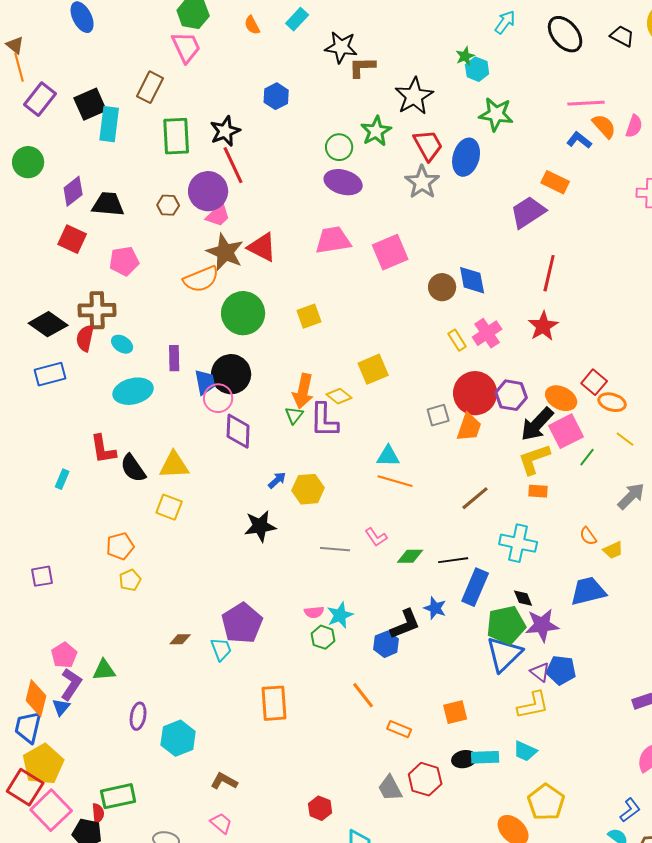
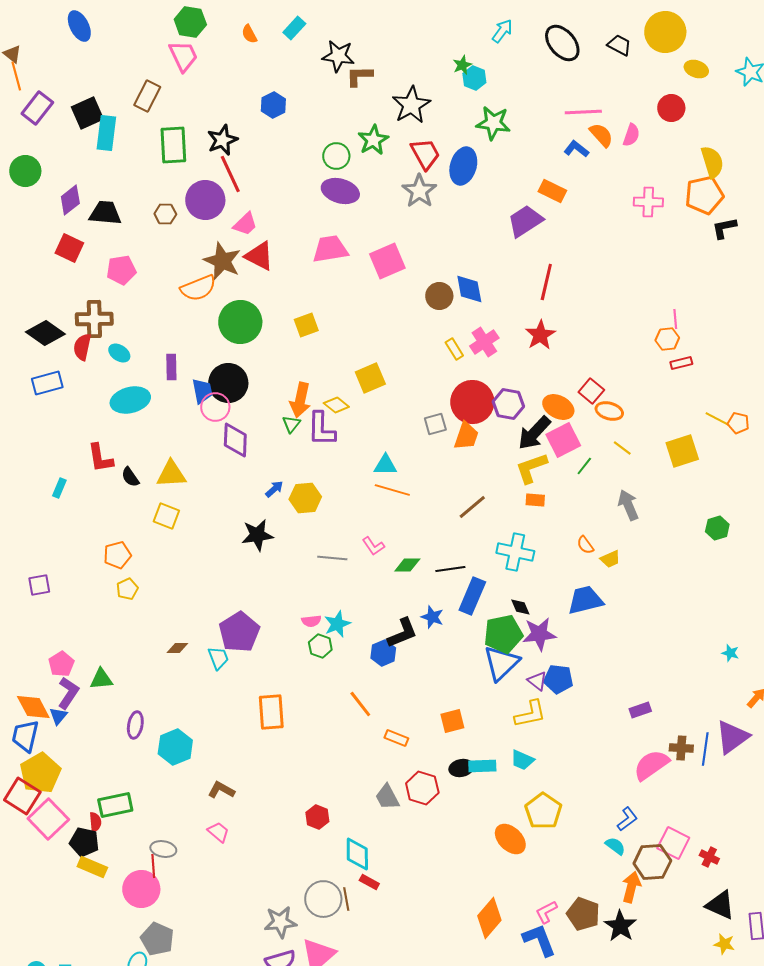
pink trapezoid: (218, 215) -> (245, 224), moved
black semicircle: (133, 468) -> (130, 477), size x0.7
gray arrow: (631, 496) -> (628, 505), turned -68
orange diamond: (36, 698) -> (33, 707), turned -42

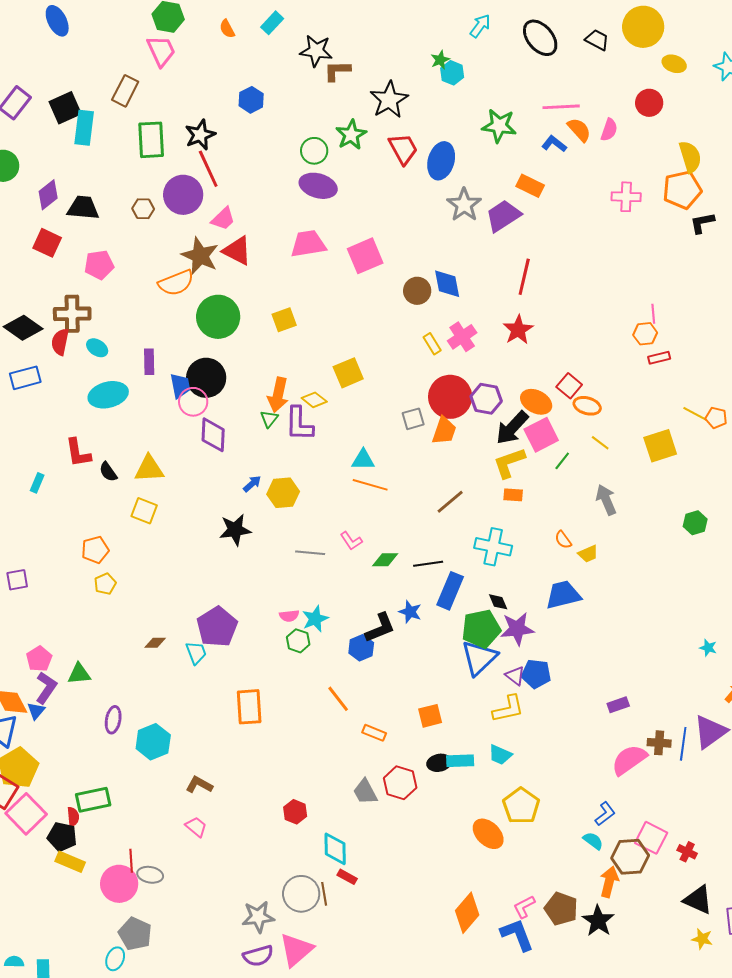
green star: (493, 123) -> (499, 126), moved
gray star: (419, 191) -> (464, 205), moved
gray ellipse: (163, 849) -> (150, 875), moved

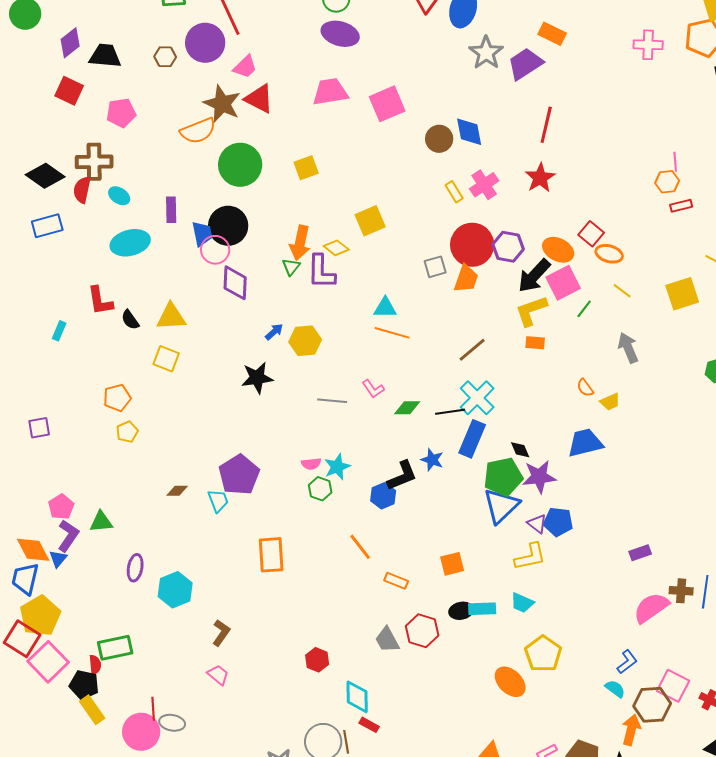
cyan cross: (493, 547) -> (477, 398), moved, turned 33
brown L-shape: (199, 785) -> (221, 633), turned 96
yellow rectangle: (70, 862) -> (92, 710), turned 32

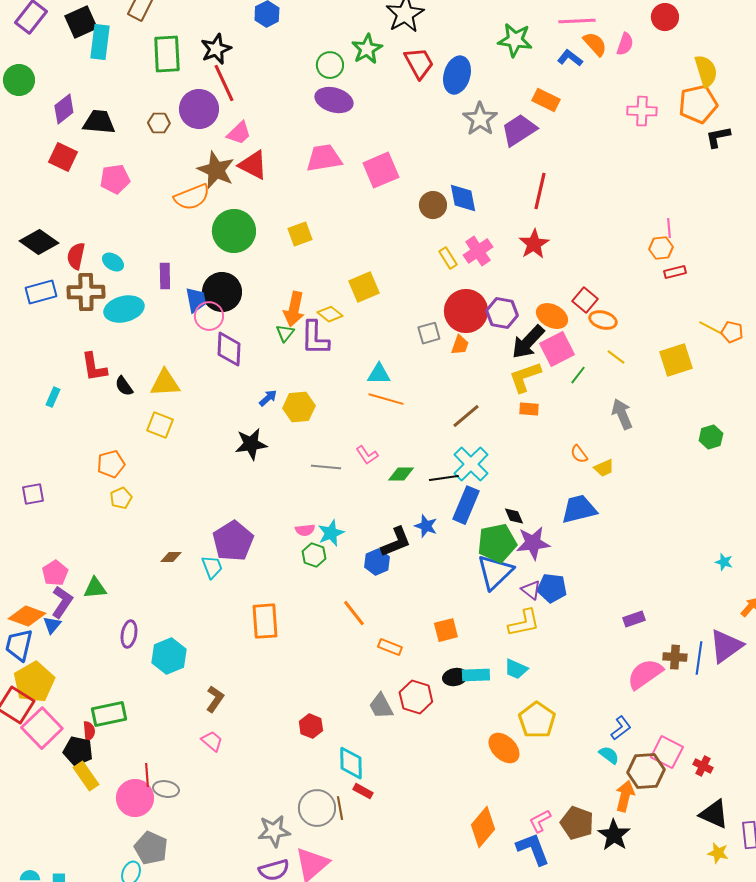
brown cross: (94, 162) -> (86, 292), moved
orange trapezoid: (466, 279) -> (460, 345), size x0.7
orange diamond: (33, 550) -> (27, 616), turned -42

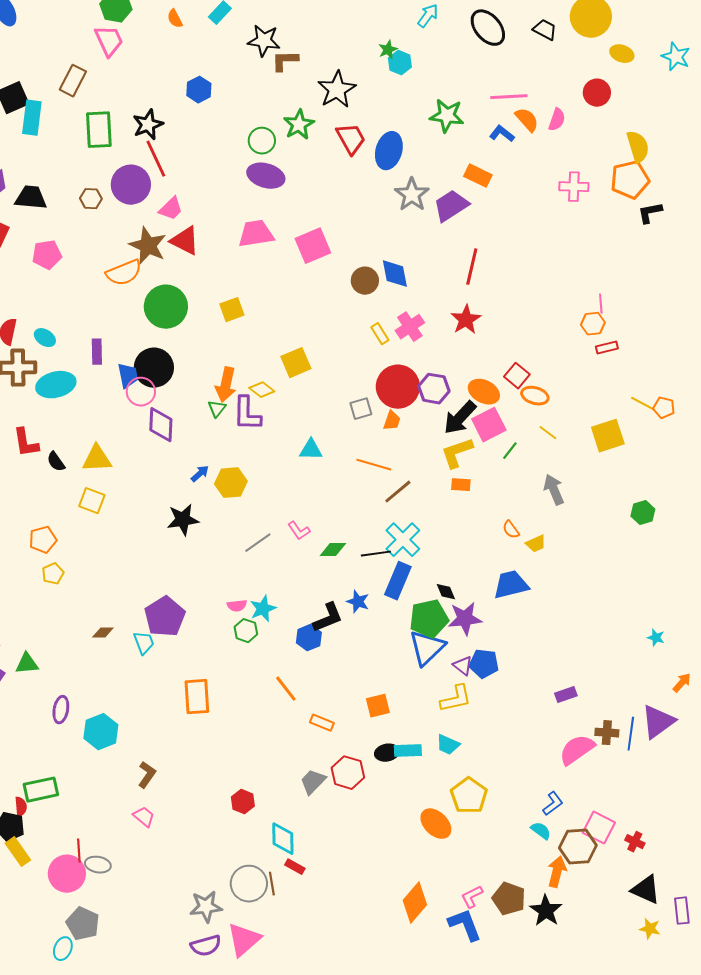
orange line: (386, 399) -> (374, 465), moved
gray line: (326, 467) -> (258, 543), turned -40
gray trapezoid: (381, 706) -> (313, 782), turned 72

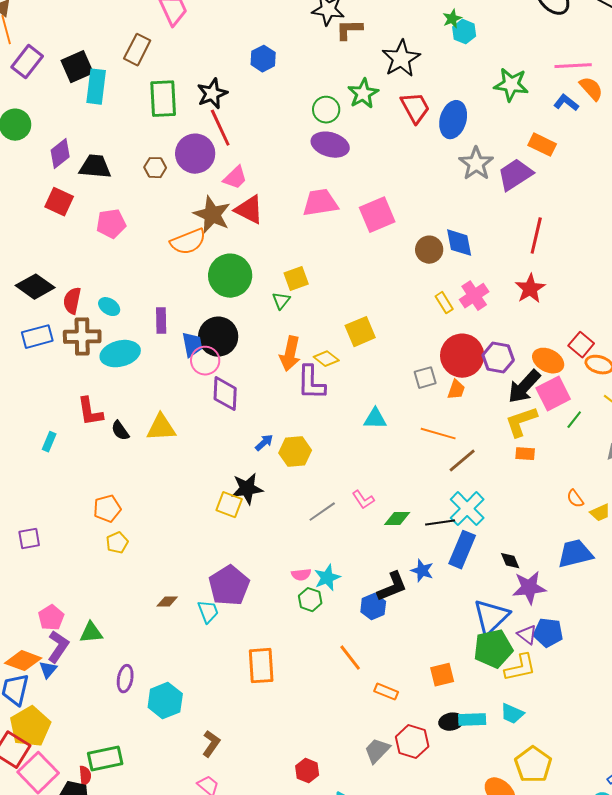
green triangle: (217, 409) -> (281, 301), moved
yellow square: (92, 501) -> (229, 505), moved
green pentagon: (429, 619) -> (493, 649), moved

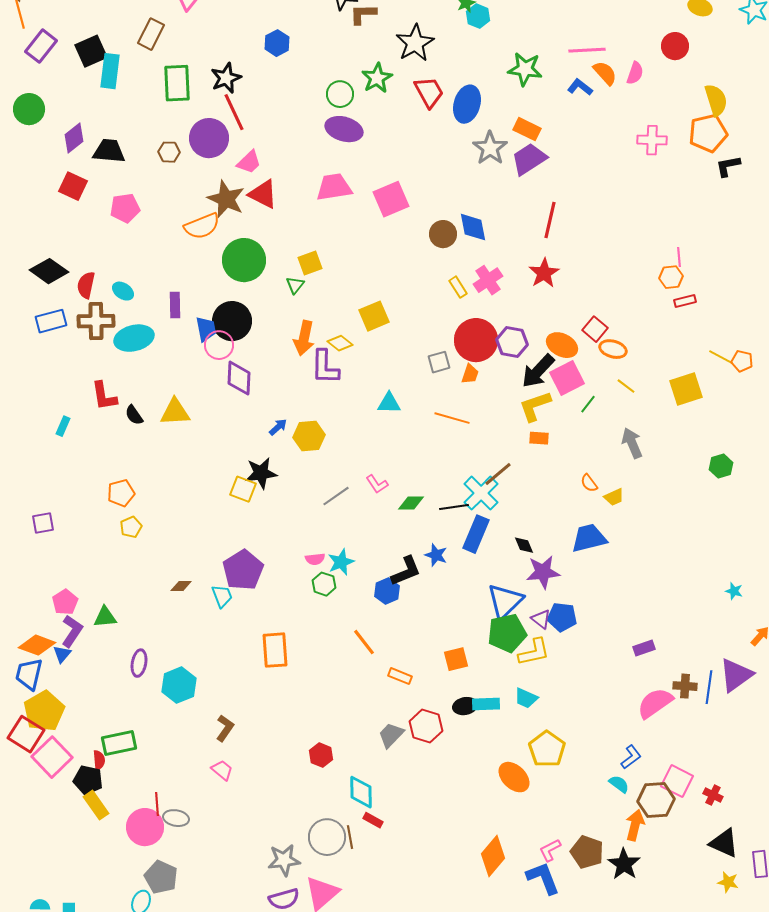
orange rectangle: (542, 145) -> (527, 129), moved
brown line: (462, 461) -> (498, 474), moved

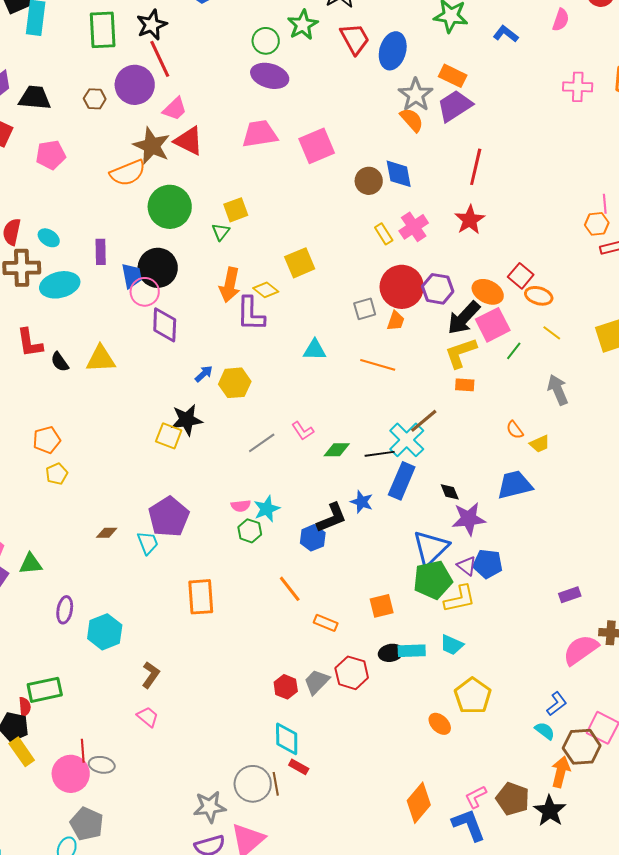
orange semicircle: (605, 73) -> (412, 120), moved
red hexagon: (321, 755) -> (286, 687), moved
orange ellipse: (514, 777) -> (440, 724), size x0.7

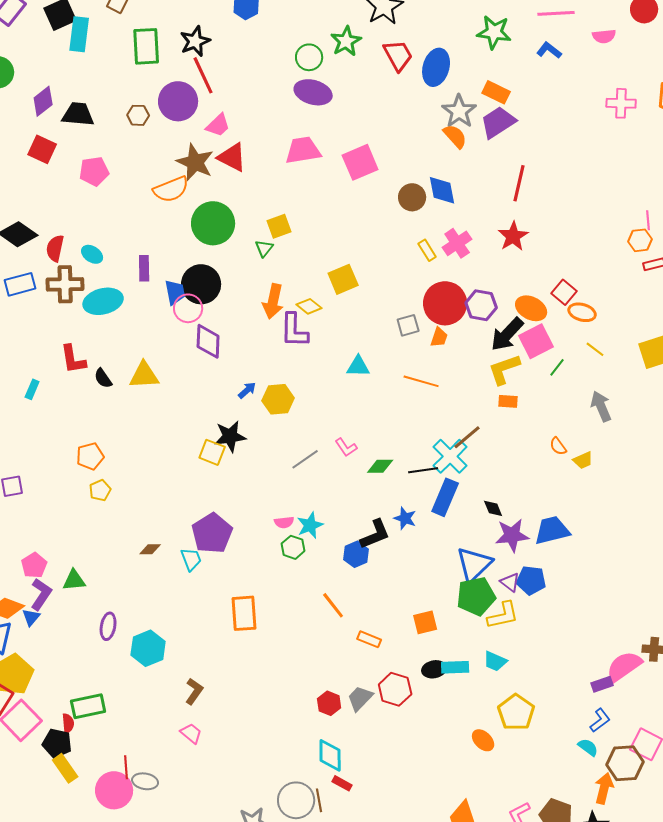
pink semicircle: (561, 20) -> (604, 36), turned 65
blue trapezoid: (515, 485) -> (552, 530), moved
purple rectangle: (570, 595) -> (602, 684), moved

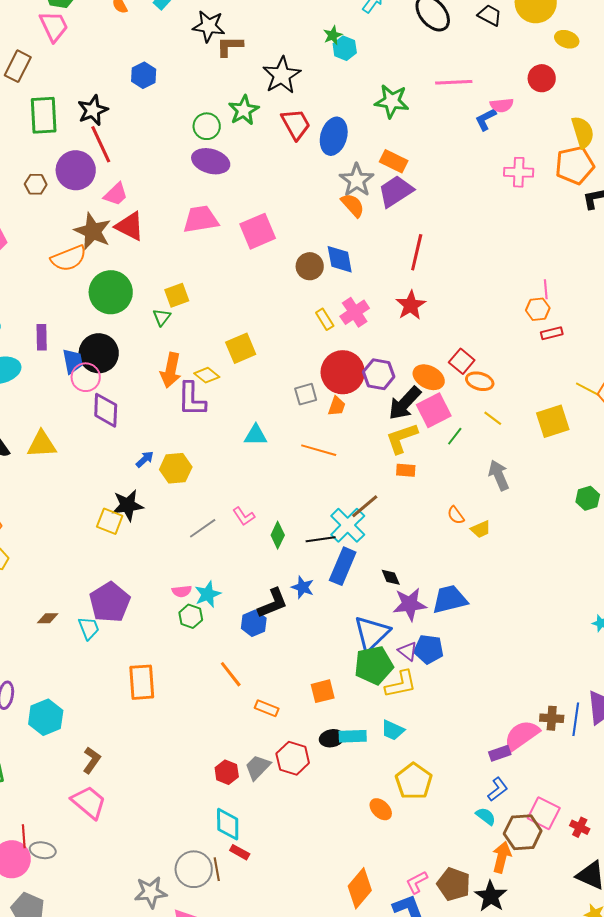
blue L-shape: (549, 50) -> (486, 119), moved, turned -65
green diamond: (380, 466) -> (278, 535), turned -64
pink trapezoid: (191, 733) -> (89, 802), size x1.6

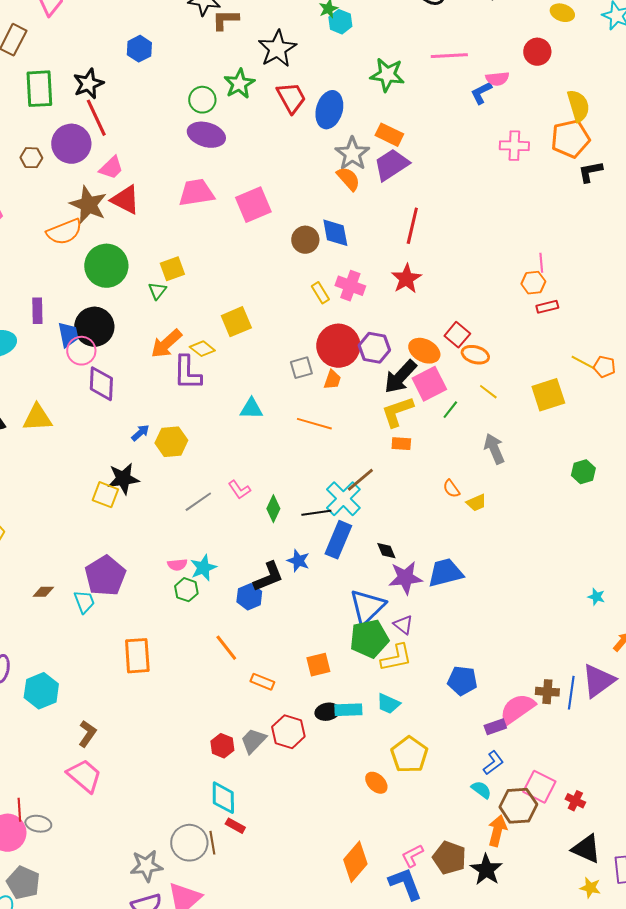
pink cross: (355, 312) -> (350, 286), turned -36
orange arrow: (171, 370) -> (166, 344), turned 36
blue pentagon: (429, 649) -> (462, 681), moved

